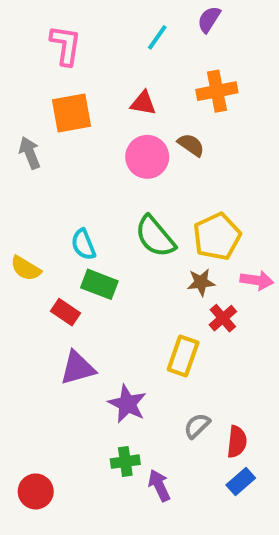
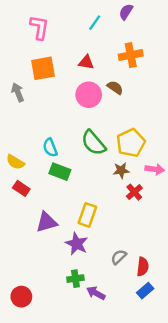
red rectangle: (66, 312) -> (21, 188), moved
yellow rectangle: (183, 356) -> (87, 215), moved
purple arrow: (159, 485) -> (96, 293), turned -36

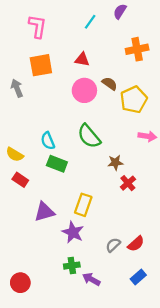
orange cross: (131, 55) -> (137, 49), moved
yellow pentagon: (131, 143) -> (134, 100), moved
pink arrow: (155, 169) -> (147, 136), moved
red semicircle: (143, 267) -> (136, 244), moved, turned 42

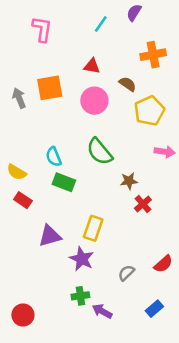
orange square: (41, 65) -> (50, 88), moved
brown semicircle: (110, 84) -> (128, 84), moved
red semicircle: (136, 244) -> (163, 264), moved

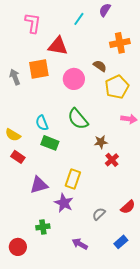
red triangle: (92, 66) -> (58, 46), moved, size x1.5
green cross: (80, 296) -> (43, 227), moved

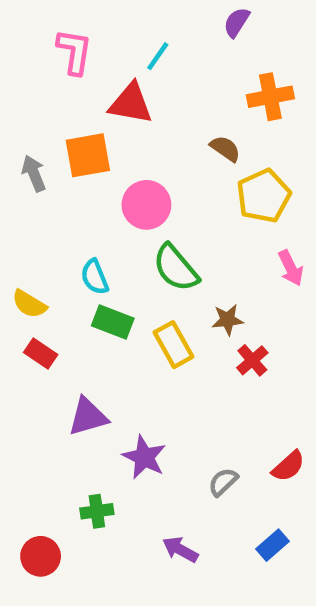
cyan line: (79, 19) -> (158, 56), moved
pink circle: (74, 79) -> (146, 205), moved
pink arrow: (129, 119) -> (291, 268), turned 56
yellow rectangle: (73, 179) -> (173, 345), moved, turned -48

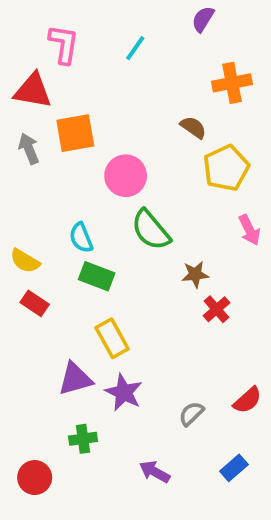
red triangle: (131, 103) -> (33, 91), moved
yellow rectangle: (173, 345) -> (112, 338), moved
purple triangle: (88, 417) -> (75, 379), moved

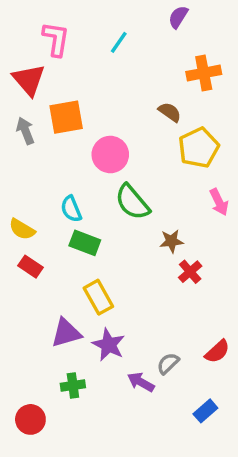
red triangle: (33, 91) -> (29, 80), turned 39
purple arrow: (155, 472) -> (141, 382), moved

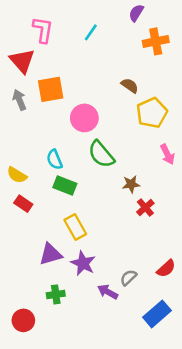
orange cross: (204, 73) -> (156, 41), moved
blue rectangle: (205, 411) -> (157, 314), size x1.5

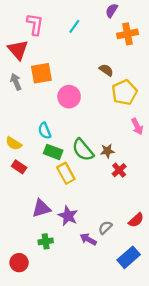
green semicircle: (101, 154) -> (83, 150), moved
yellow rectangle: (75, 227) -> (66, 173), moved

